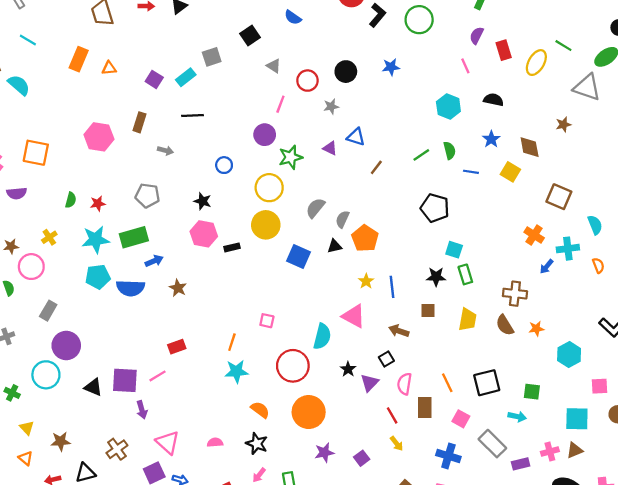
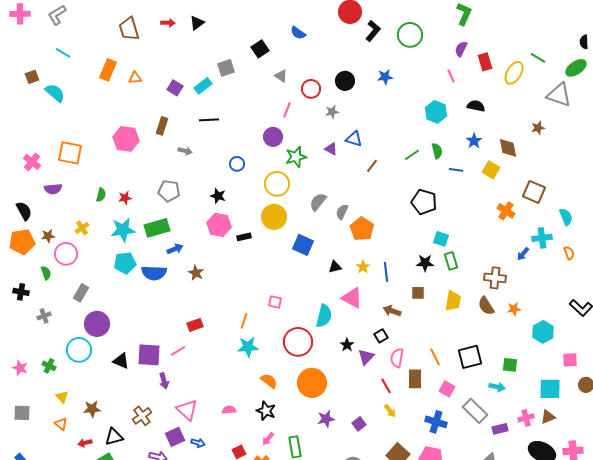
orange cross: (534, 235) -> (506, 211), moved
black triangle: (335, 246) -> (335, 267), moved

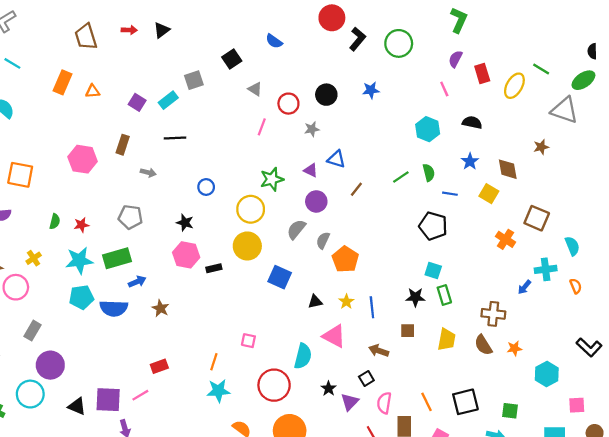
purple circle: (273, 137) -> (316, 201), moved
black pentagon: (424, 202) -> (433, 226), moved

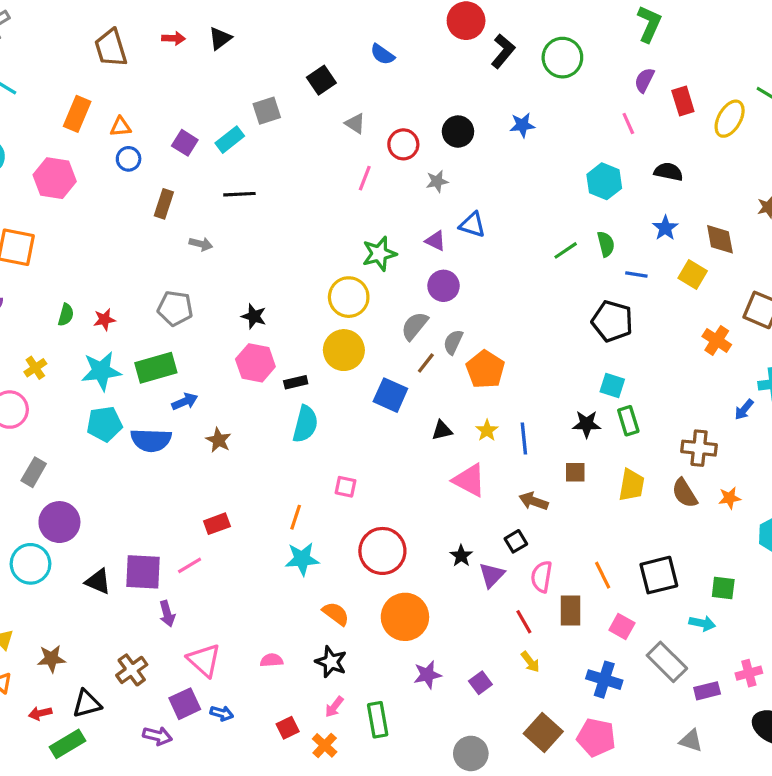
pink hexagon: (83, 159) -> (55, 178), moved
blue circle: (206, 187) -> (129, 159), moved
brown line: (356, 189) -> (426, 363), moved
cyan semicircle: (303, 356) -> (305, 424), moved

